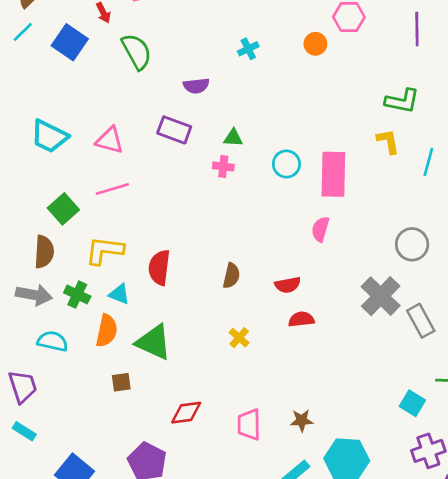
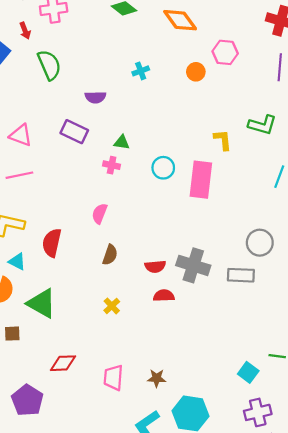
yellow L-shape: (388, 141) -> (223, 140), moved
pink semicircle: (320, 229) -> (100, 214), moved
gray cross: (381, 296) -> (193, 265), moved, turned -32
gray rectangle: (421, 321) -> (241, 275), moved, turned -64

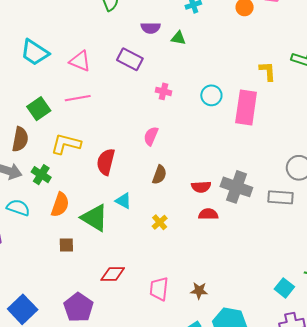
green triangle: (122, 142) -> (178, 38), moved
cyan triangle: (17, 262) -> (123, 201), moved

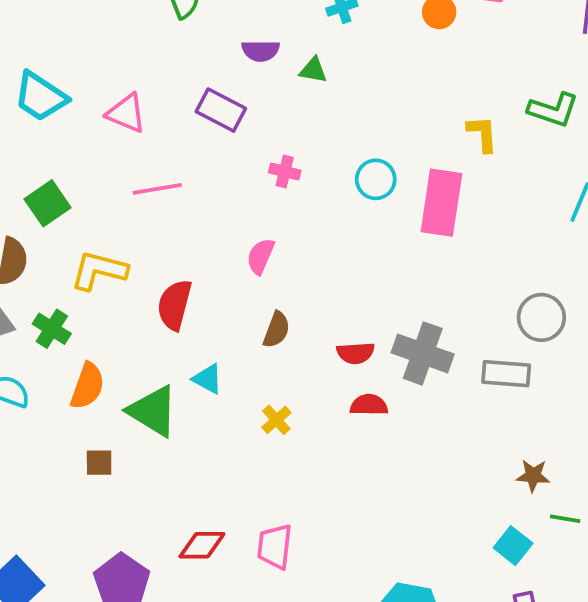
pink line: (78, 98) -> (157, 189), moved
red diamond: (113, 274) -> (202, 545), moved
brown star: (199, 291) -> (533, 476), moved

